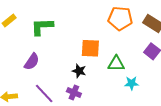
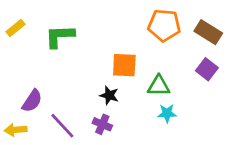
purple semicircle: (32, 62) -> (32, 101), moved
cyan star: (132, 83) -> (167, 113), moved

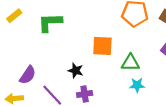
black star: (109, 95) -> (76, 71), moved
purple cross: (102, 124) -> (85, 94), turned -32

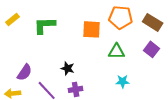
orange square: (102, 46) -> (92, 29), moved
green triangle: (130, 63) -> (117, 51), moved

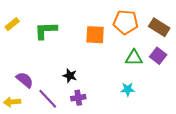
green triangle: (117, 51) -> (134, 58), moved
purple semicircle: (25, 72) -> (25, 80), turned -84

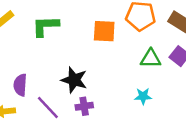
black star: (70, 76) -> (74, 80), size x1.5
purple semicircle: (25, 80) -> (20, 85), turned -126

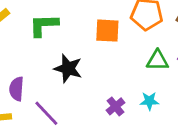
black star: (74, 80) -> (68, 69), moved
purple cross: (84, 106) -> (116, 106), moved, turned -30

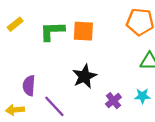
orange square: (107, 31) -> (83, 31), moved
black star: (68, 69) -> (85, 76), moved, turned 30

